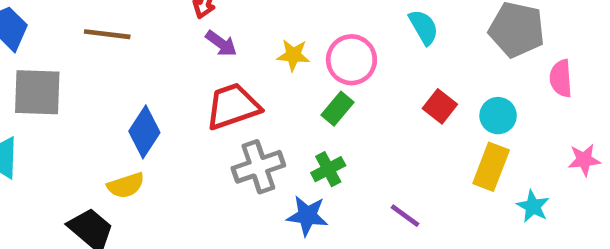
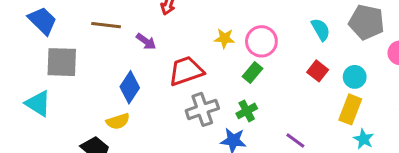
cyan semicircle: (424, 27) -> (321, 30), moved
purple arrow: (221, 43) -> (146, 41), moved
cyan star: (533, 206) -> (364, 139), moved

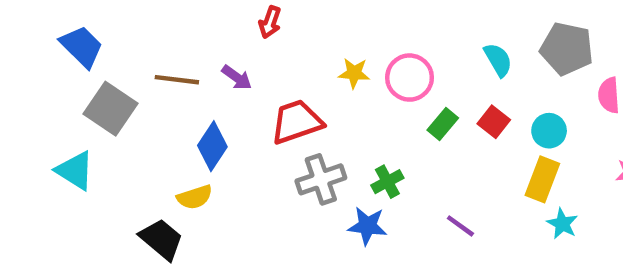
brown line: (106, 25) -> (177, 80), moved
gray square: (62, 62) -> (110, 109), turned 32
green rectangle: (253, 72) -> (443, 124), moved

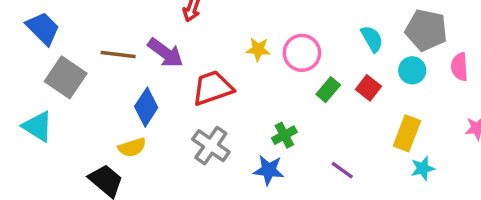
purple arrow: (237, 78) -> (165, 53), size x1.5
cyan circle: (549, 131) -> (412, 70), moved
gray cross: (321, 179) -> (211, 146), moved, turned -36
cyan star: (562, 224) -> (423, 168), turned 30

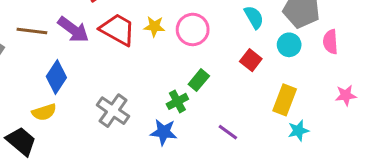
red trapezoid: (213, 88) -> (118, 29), moved, turned 48
green rectangle: (328, 90) -> (199, 80), moved

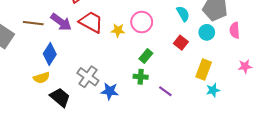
yellow star: (154, 26) -> (118, 30), moved
green cross: (177, 101) -> (141, 77), moved, turned 32
blue star: (164, 132) -> (110, 91), moved
black trapezoid: (21, 141) -> (60, 97), moved

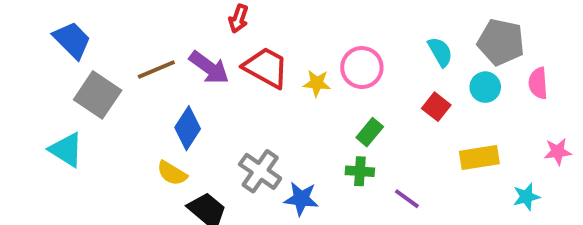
brown line: (33, 23) -> (156, 69), turned -30
yellow rectangle: (204, 70) -> (479, 158), turned 60
yellow semicircle: (42, 78) -> (172, 173), turned 49
cyan star: (213, 90) -> (526, 197), moved

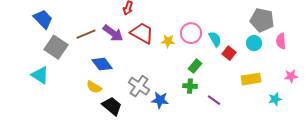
cyan semicircle: (440, 52) -> (215, 39), moved
blue diamond: (188, 128) -> (102, 64), turned -70

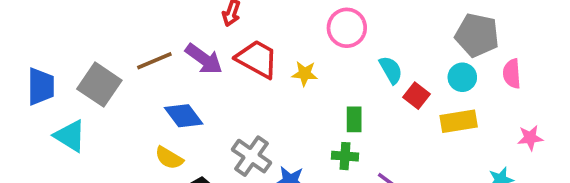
blue trapezoid: (43, 19) -> (41, 86), moved, turned 45
pink circle: (191, 33) -> (347, 28), moved
green rectangle: (195, 66) -> (354, 119), turned -40
yellow rectangle: (251, 79) -> (459, 121), moved

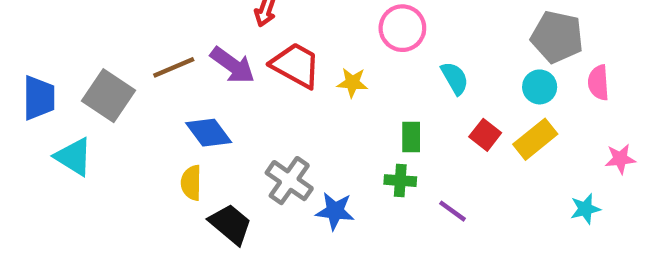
red square: (416, 96) -> (485, 135), moved
yellow rectangle: (459, 121) -> (535, 139), turned -30
yellow semicircle: (169, 158) -> (191, 183), turned 60

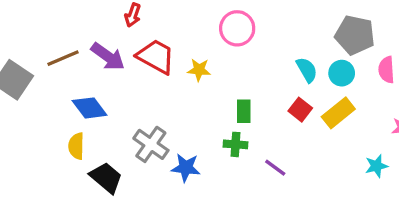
cyan semicircle: (455, 78) -> (307, 70), moved

